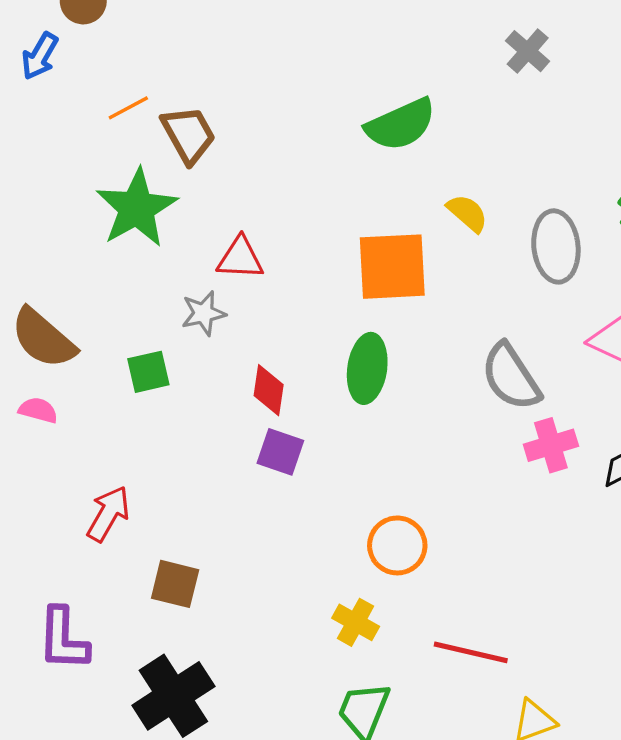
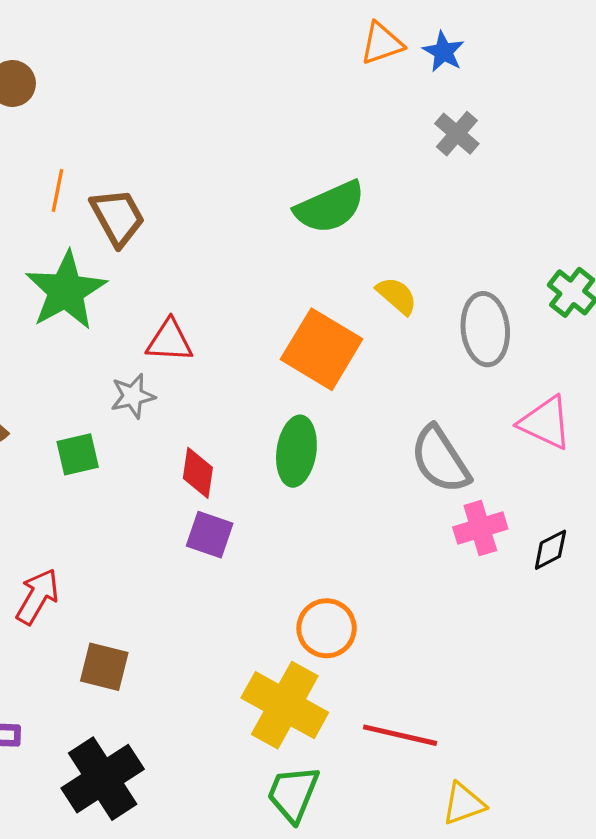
orange line: (128, 108) -> (57, 190), turned -51
orange square: (392, 267) -> (322, 349), turned 34
yellow cross: (356, 622) -> (285, 705), size x1.8

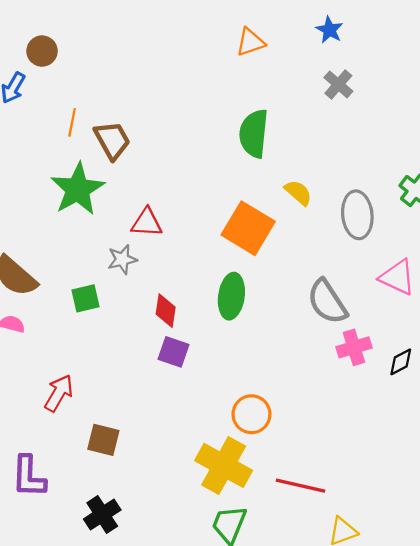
orange triangle: (382, 43) -> (250, 42), moved
green semicircle: (330, 207) -> (254, 133), turned 120
black cross: (103, 779) -> (102, 515), size x0.7

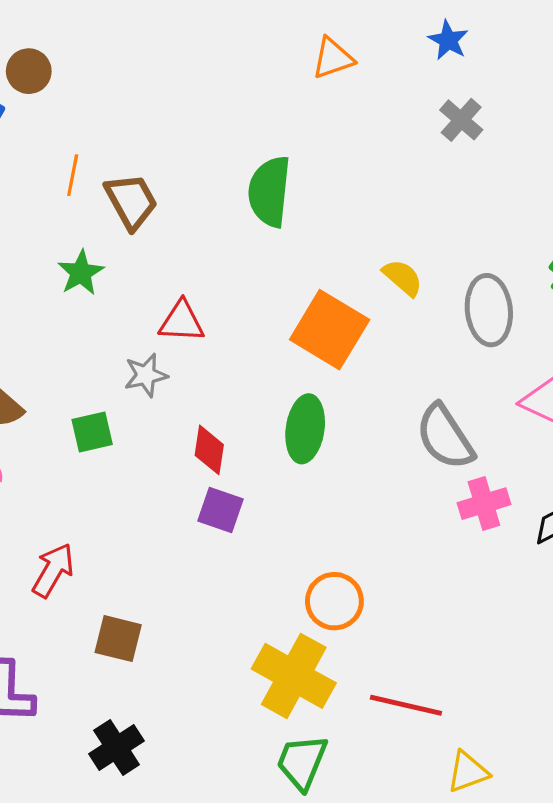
green semicircle: (254, 133) -> (269, 191), moved
green star: (78, 189) -> (81, 273), size x0.6

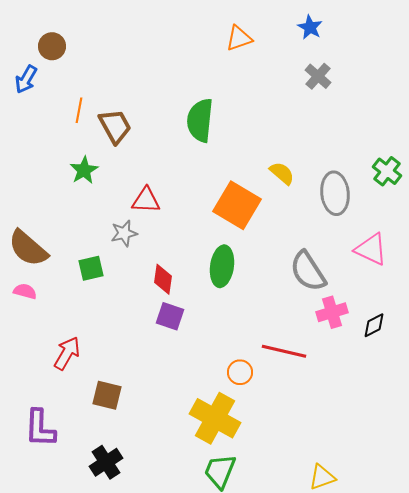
orange circle: (334, 601) -> (240, 372), size x0.7
red line: (406, 705) -> (284, 351), moved

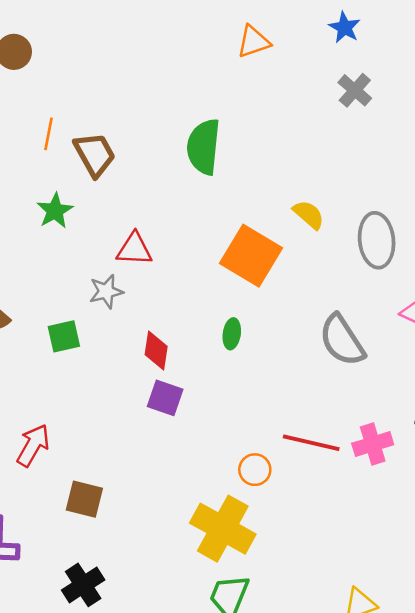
green ellipse: (222, 266) -> (232, 334), size x0.6
pink cross: (332, 312) -> (373, 444), moved

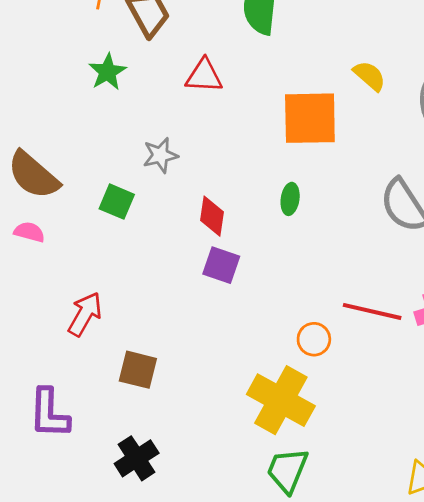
red triangle: (134, 249) -> (204, 76), moved
orange square: (251, 256) -> (310, 118), turned -32
green square: (64, 336) -> (117, 202), turned 36

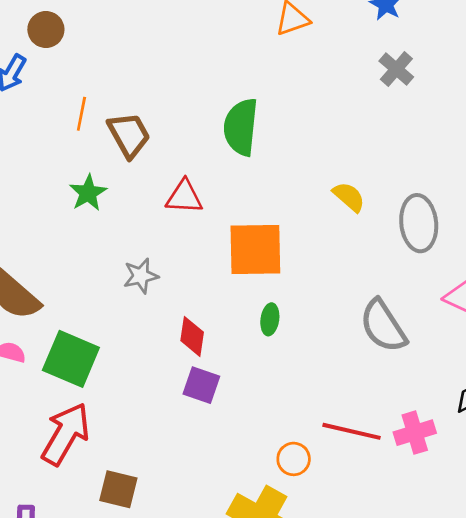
orange square: (310, 118) -> (255, 250), moved
green square: (117, 202) -> (71, 359), moved, size x1.6
red arrow: (85, 314) -> (66, 434), size x1.4

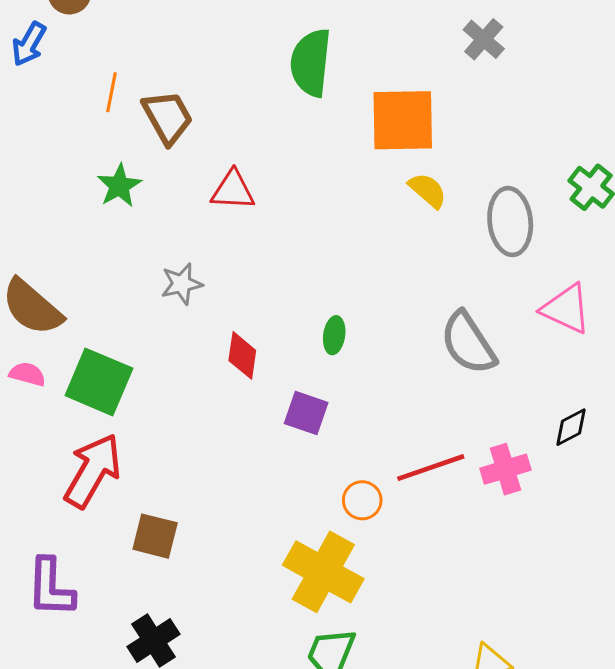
green semicircle: (241, 127) -> (311, 63), moved
orange square: (255, 250) -> (403, 120), moved
purple square: (201, 385) -> (306, 413), moved
red line: (352, 431) -> (431, 468), turned -32

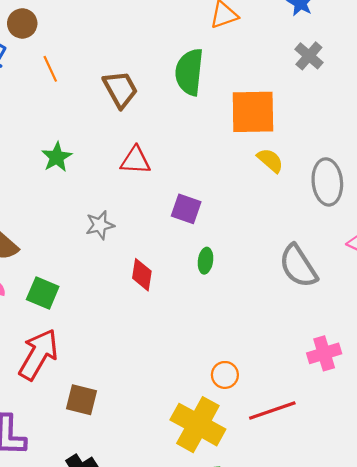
orange line: (111, 92) -> (50, 69), moved, turned -36
brown trapezoid: (168, 117) -> (120, 89), moved
green square: (99, 382) -> (43, 293), size x0.7
purple square: (306, 413) -> (186, 209), moved
red line: (431, 468) -> (272, 411), moved

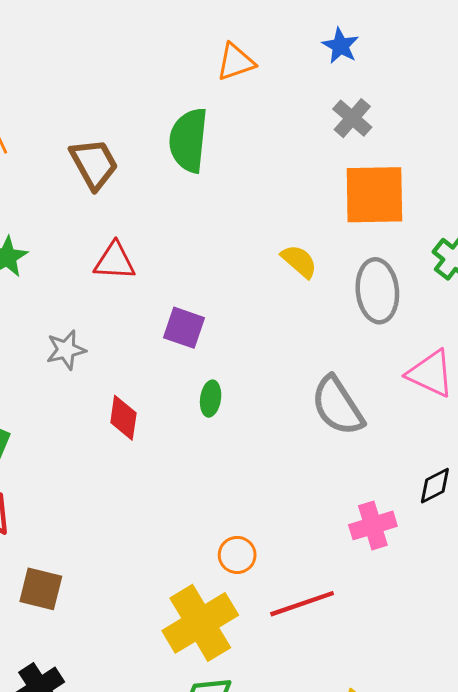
orange square: (253, 112) -> (374, 195), moved
yellow cross: (198, 425) -> (200, 623), turned 30

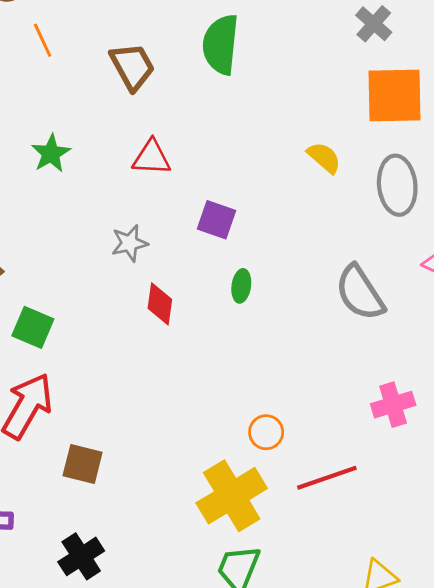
gray star: (66, 350) -> (130, 243), moved

